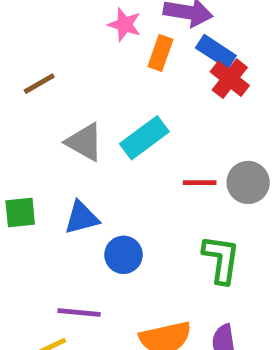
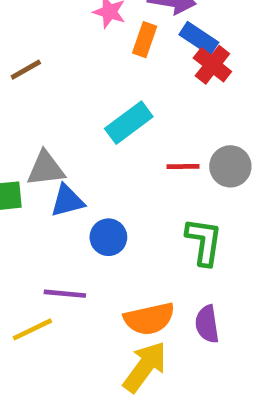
gray triangle: (84, 142) -> (46, 169), moved, turned -36

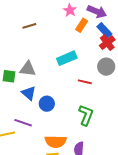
gray circle: (230, 166) -> (106, 67), moved
blue triangle: (67, 201) -> (29, 93), moved, turned 42

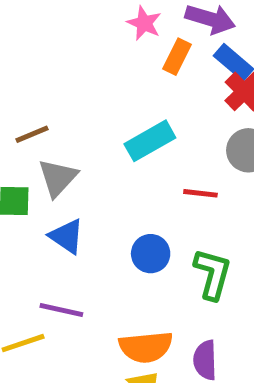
brown line: (29, 26) -> (32, 134), moved
gray triangle: (28, 69) -> (58, 178), turned -48
blue circle: (47, 104) -> (151, 254), moved

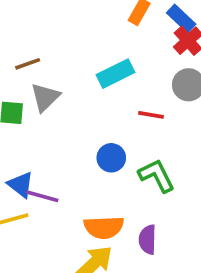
blue triangle: (67, 236) -> (21, 185), moved
green L-shape: (212, 274) -> (157, 176), turned -45

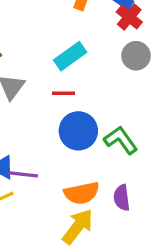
red line: (151, 115) -> (63, 93), moved
blue circle: (111, 158) -> (78, 131), size x1.5

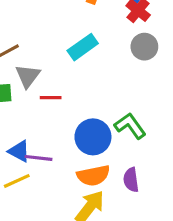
red line: (63, 93) -> (51, 98), moved
blue circle: (78, 131) -> (93, 137), moved

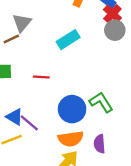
gray circle: (144, 47) -> (115, 30), moved
gray triangle: (28, 76) -> (22, 23), moved
purple line: (39, 158) -> (29, 123), turned 30

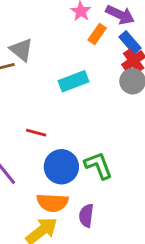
gray triangle: (22, 23) -> (21, 50), turned -42
red line: (41, 77) -> (36, 133), moved

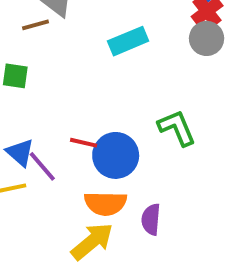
red line: (36, 133) -> (84, 143), moved
green L-shape: (98, 165) -> (177, 128), moved

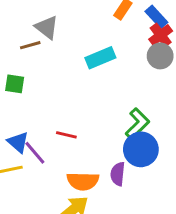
green L-shape: (177, 128) -> (137, 124), turned 68
blue circle: (116, 155) -> (141, 149), moved
purple semicircle: (151, 219) -> (118, 174), moved

